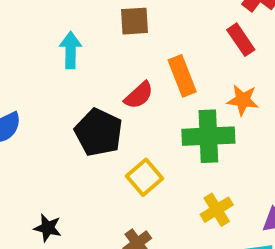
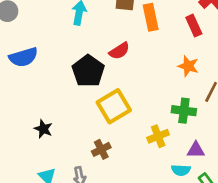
orange rectangle: (182, 76) -> (151, 17), moved
green cross: (208, 136) -> (184, 111), moved, size x0.7
yellow square: (144, 177) -> (114, 106), size x1.4

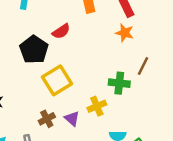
orange star: (188, 66) -> (125, 33), moved
purple triangle: (196, 150) -> (72, 118), moved, turned 42

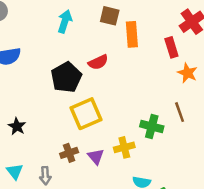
orange star: (125, 33) -> (187, 73), moved
brown line: (143, 66) -> (180, 112), turned -54

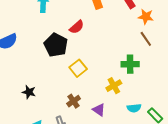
brown line: (180, 112) -> (146, 39), moved
yellow square: (86, 114) -> (78, 68), size x0.7
purple triangle: (96, 157) -> (99, 110), moved

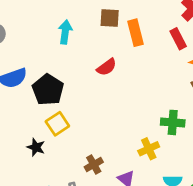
black pentagon: (56, 45) -> (48, 90), moved
yellow square: (78, 68) -> (57, 124), moved

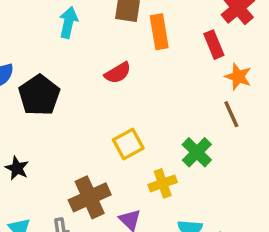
green cross: (173, 122) -> (197, 152), turned 35
yellow square: (57, 124) -> (128, 144), moved
brown cross: (94, 164) -> (90, 197), size x1.6

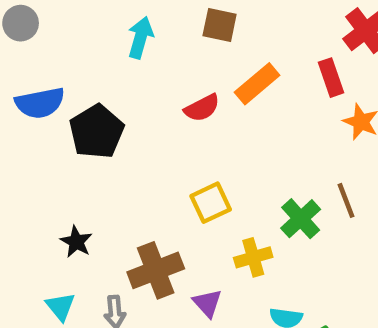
orange rectangle: (159, 32) -> (257, 84), moved, turned 56
brown line: (231, 114) -> (346, 200), moved
black star: (17, 168) -> (76, 242), moved

